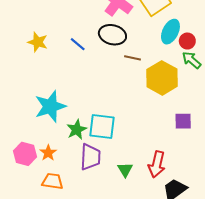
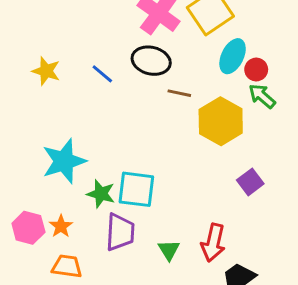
purple square: (183, 121) -> (250, 182), turned -36
green star: (77, 130) -> (101, 194), turned -30

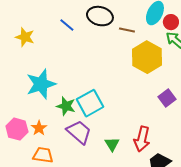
yellow star: (46, 71) -> (25, 37), moved
brown line: (179, 93) -> (127, 30), moved
cyan square: (136, 189) -> (90, 103), turned -36
purple trapezoid: (120, 232) -> (79, 132), turned -52

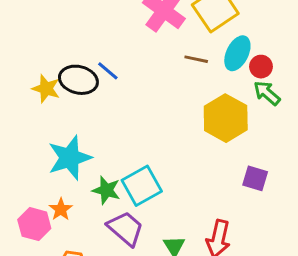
black ellipse: (100, 16) -> (78, 80), moved
brown line: (127, 30) -> (196, 59), moved
purple square: (167, 98) -> (255, 178), turned -36
orange star: (39, 128) -> (61, 209), moved

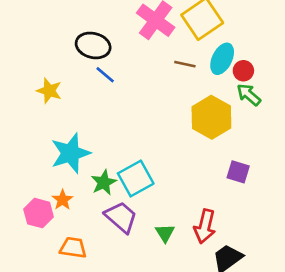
black ellipse: (78, 80) -> (93, 45), moved
green star: (106, 190) -> (104, 182), turned 30

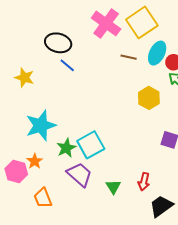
yellow hexagon: (211, 117) -> (149, 98), size x0.7
red arrow: (205, 226) -> (144, 182), size x0.7
orange trapezoid: (73, 248) -> (43, 198), turned -120

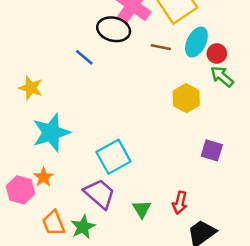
black ellipse: (58, 43) -> (114, 29), moved
yellow star: (24, 78) -> (31, 88), moved
green star: (66, 148) -> (83, 227), moved

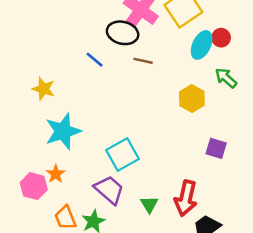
brown line: (161, 47) -> (143, 61), moved
red circle: (217, 53) -> (221, 38), moved
red arrow: (180, 203) -> (186, 198), size x1.6

